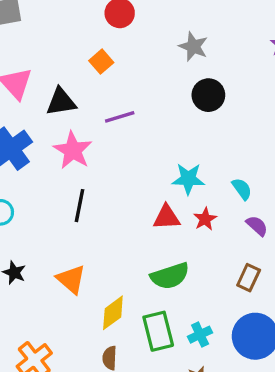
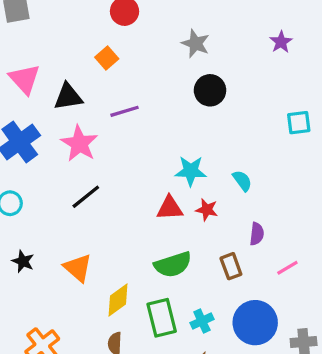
black line: (79, 206) -> (86, 197), turned 40
red star: (205, 219) -> (207, 210), turned -30
purple semicircle: (257, 226) -> (257, 234), moved, turned 55
brown rectangle: (249, 278) -> (231, 266), moved, turned -45

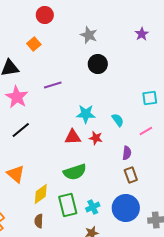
purple line: (125, 111) -> (53, 85), moved
cyan square: (299, 123) -> (150, 98), moved
brown rectangle: (231, 266) -> (131, 175), moved
pink line: (287, 268) -> (146, 131), moved

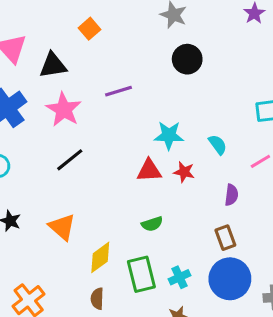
green semicircle: (75, 172) -> (152, 224), size x0.6
brown rectangle: (131, 175) -> (225, 238), moved

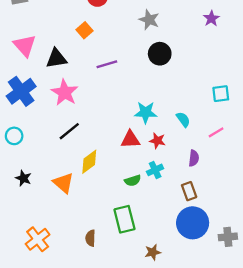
purple line: (119, 91) -> (107, 64), moved
yellow diamond: (100, 257) -> (89, 162), moved
cyan cross: (180, 277) -> (155, 170), moved

